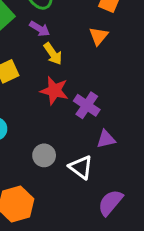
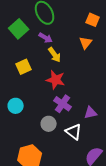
purple cross: (87, 105) -> (63, 104), moved

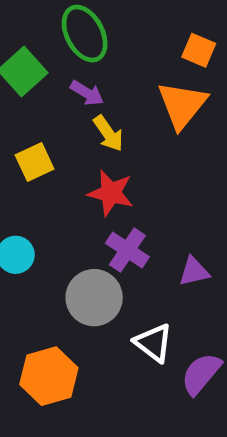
orange triangle: (86, 43) -> (182, 105), size x1.6
gray circle: (49, 124) -> (94, 298), size x1.5
white triangle: (74, 132) -> (154, 343), moved

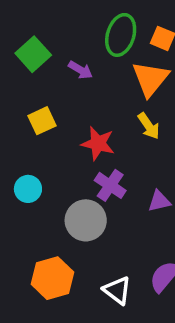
green ellipse: (85, 34) -> (121, 35), moved, turned 45
yellow arrow: (108, 133) -> (149, 126), moved
white triangle: (154, 343) -> (117, 290), moved

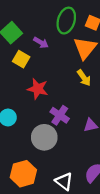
yellow square: (42, 121) -> (21, 59), moved, turned -35
red star: (98, 143) -> (38, 89), moved

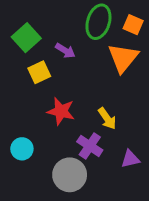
yellow square: (21, 59) -> (39, 72), turned 35
yellow arrow: (84, 78) -> (107, 118), moved

